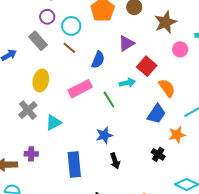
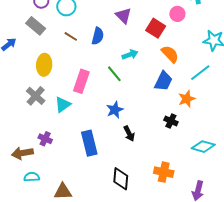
purple triangle: (126, 43) -> (123, 16), turned -36
brown line: (69, 48) -> (71, 36), moved
red square: (147, 66) -> (156, 28), moved
pink rectangle: (80, 89) -> (81, 81), moved, turned -35
purple cross: (31, 154) -> (45, 139), turned 32

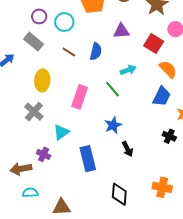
purple triangle: (123, 16) -> (121, 31), turned -48
cyan triangle: (63, 105) -> (61, 132), moved

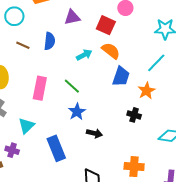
orange semicircle: (168, 69) -> (111, 51), moved
green line: (112, 89) -> (72, 86), moved
black arrow: (128, 149) -> (94, 133), turned -42

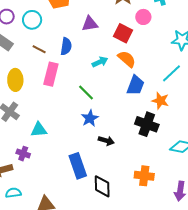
pink rectangle: (40, 88) -> (51, 74), moved
orange star: (146, 91) -> (160, 101), turned -30
black cross: (134, 115) -> (147, 124), size x1.6
cyan triangle: (26, 126) -> (39, 130), turned 36
blue rectangle: (56, 148) -> (78, 166), moved

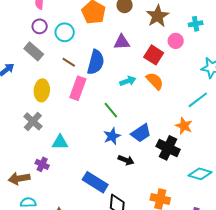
blue semicircle: (66, 46) -> (96, 62), size x1.4
blue trapezoid: (136, 85) -> (141, 133), moved, turned 30
blue rectangle: (78, 166) -> (95, 182), turned -45

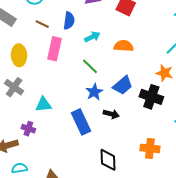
blue semicircle: (96, 62) -> (69, 21), size x0.7
cyan arrow: (128, 81) -> (92, 37), moved
orange semicircle: (155, 81) -> (124, 46), moved, turned -36
blue rectangle: (95, 182) -> (81, 122), moved, turned 40

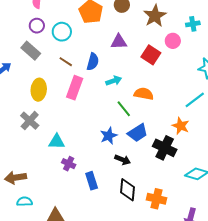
green line: (90, 66) -> (124, 109), moved
blue rectangle: (81, 122) -> (92, 181), moved, size x0.7
purple cross: (28, 129) -> (69, 164), moved
black diamond: (108, 160) -> (128, 190), moved

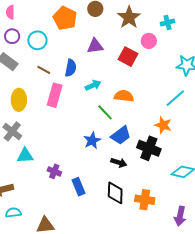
cyan triangle: (57, 142) -> (25, 156), moved
black arrow: (123, 160) -> (119, 163), moved

